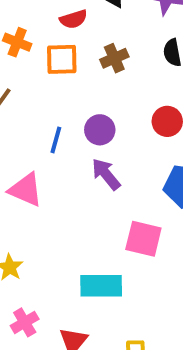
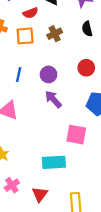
blue line: (56, 140) -> (19, 75), moved

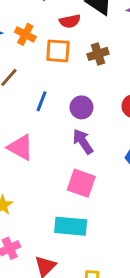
pink square: (76, 135) -> (81, 183), moved

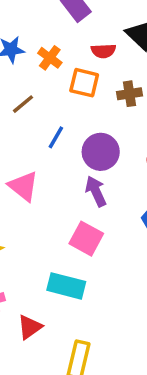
purple circle: (81, 107) -> (101, 152), size x1.4

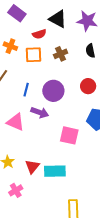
purple arrow: (96, 191) -> (40, 112), moved, turned 150
pink square: (86, 239) -> (69, 135), moved
red triangle: (30, 327) -> (32, 167), moved

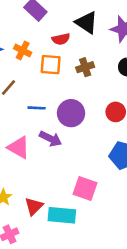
blue line: (26, 90) -> (37, 108), turned 72
pink square: (69, 135) -> (85, 188), moved

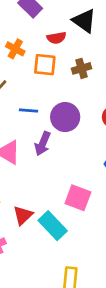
purple arrow: (51, 139) -> (43, 144), turned 85
cyan rectangle: (62, 215) -> (53, 226), turned 40

